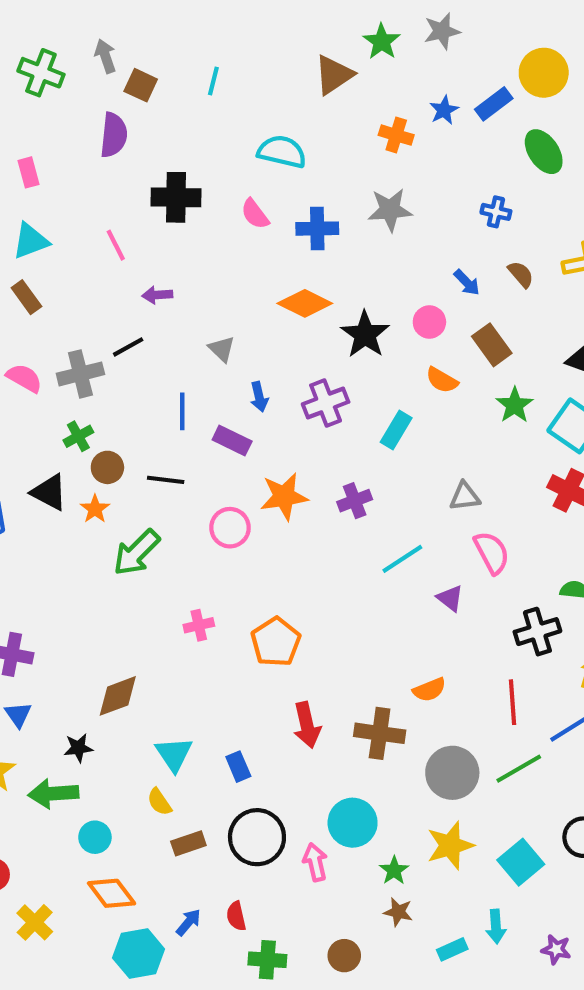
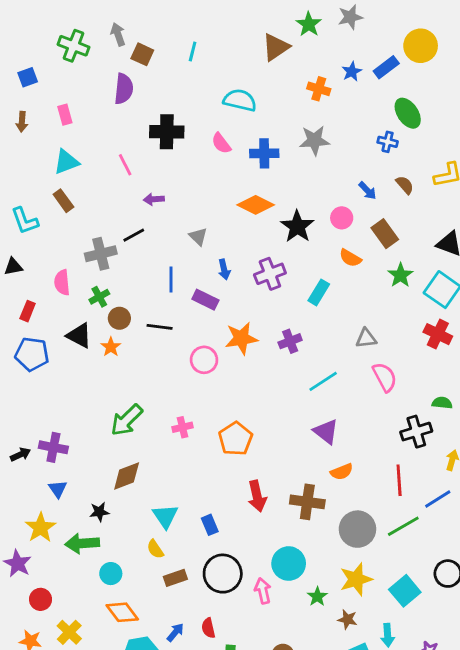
green ellipse: (544, 152) -> (408, 113), moved
pink semicircle: (24, 378) -> (62, 282), moved, turned -125
green arrow: (137, 553) -> (127, 420), moved
purple triangle: (450, 598) -> (326, 432), moved, size x1.4
brown star: (398, 912) -> (347, 619), moved

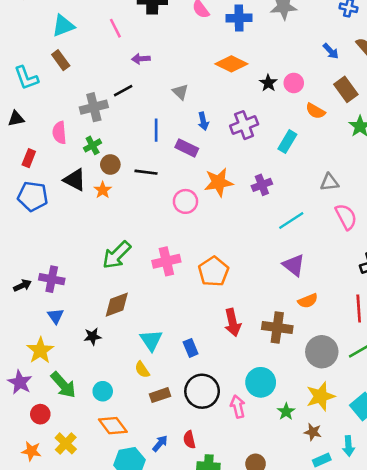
pink circle: (342, 218) -> (294, 83), moved
black star: (297, 226) -> (268, 83), size x0.6
pink cross: (182, 427) -> (166, 261), size x1.5
green arrow: (82, 543) -> (63, 385), moved, turned -128

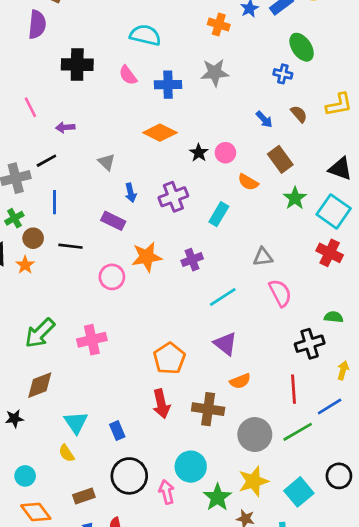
pink line: (115, 28) -> (30, 107), moved
blue line: (156, 130) -> (54, 202), moved
orange pentagon: (214, 271) -> (169, 358), moved
brown rectangle: (160, 395) -> (84, 496), moved
green star: (286, 412) -> (217, 497), size x1.5

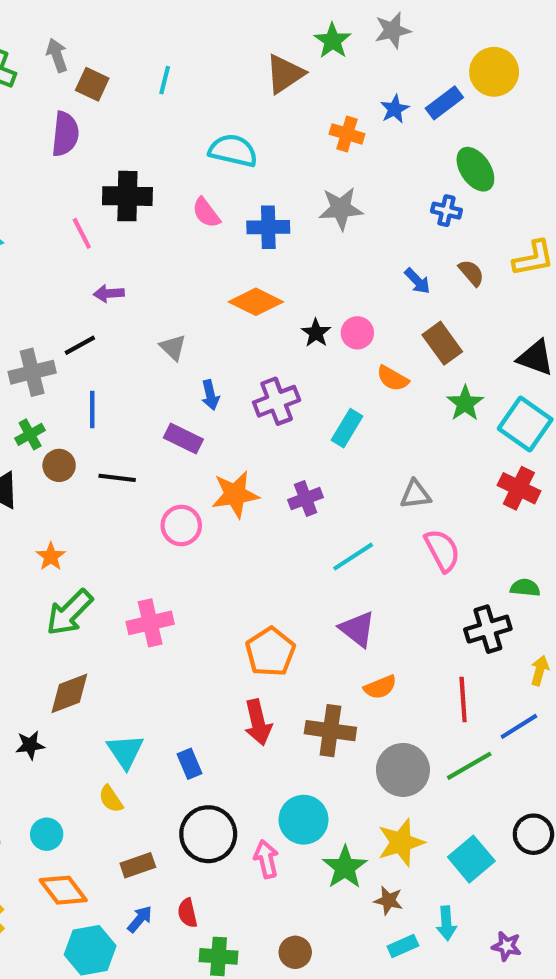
pink line: (30, 107) -> (82, 233), moved
orange star: (25, 265) -> (51, 557), moved

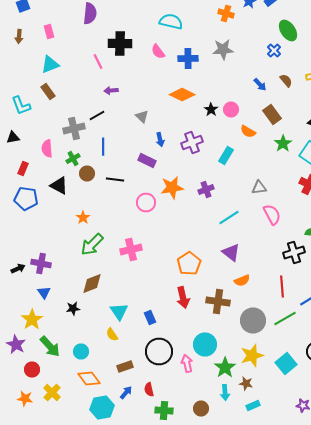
blue cross: (446, 211) -> (274, 50), turned 32
cyan arrow: (446, 923) -> (225, 392), moved

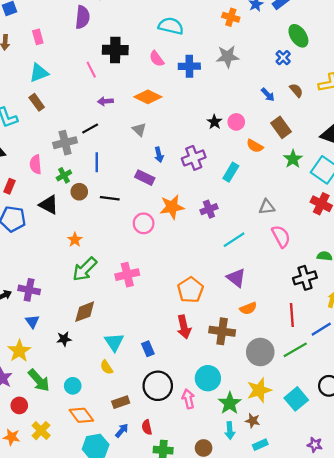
orange diamond: (182, 94) -> (148, 97), moved

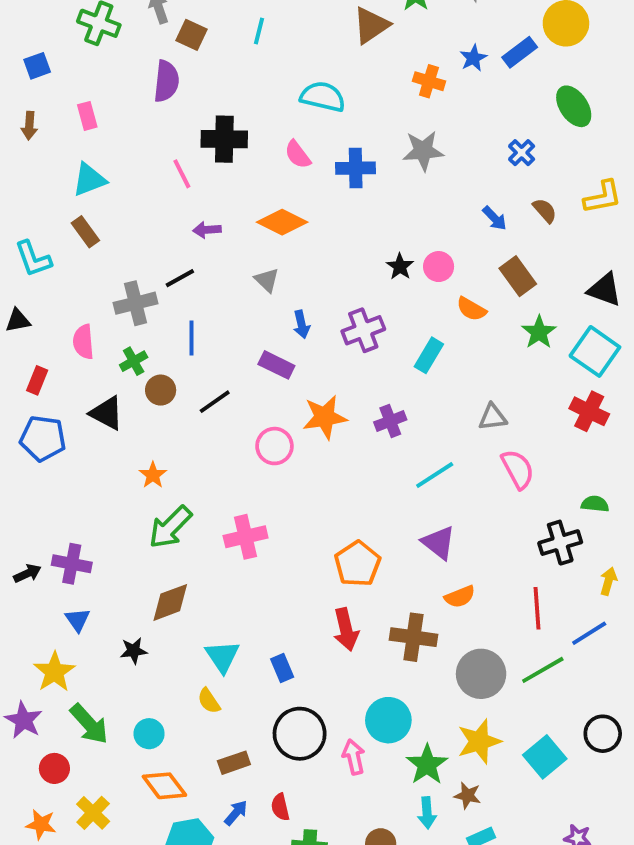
green ellipse: (298, 36) -> (574, 106), moved
black line: (110, 198) -> (215, 402), turned -42

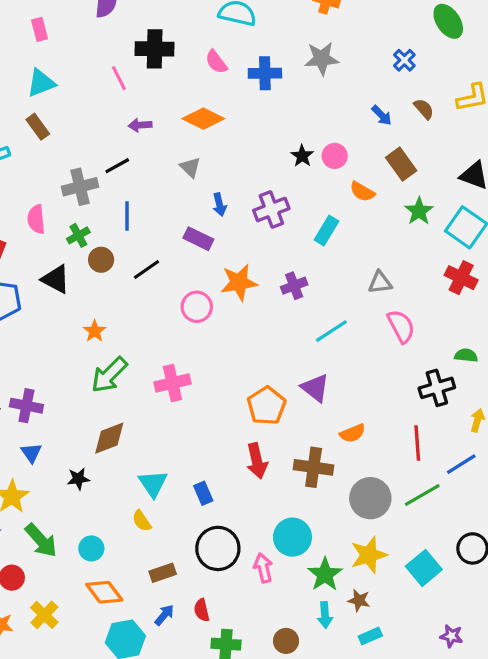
purple triangle: (439, 543) -> (315, 388), moved

